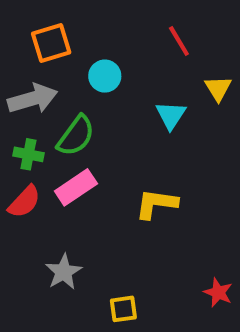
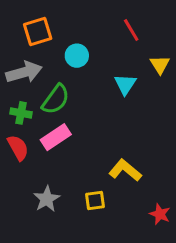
red semicircle: (24, 202) -> (18, 148), turned -72
yellow L-shape: (156, 204) -> (125, 170), moved, turned 32
yellow square: (123, 309) -> (95, 201), moved

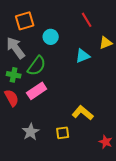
yellow triangle: (160, 65) -> (106, 43), turned 40
gray arrow: (24, 72) -> (16, 48), turned -110
cyan triangle: (125, 84) -> (83, 56), turned 35

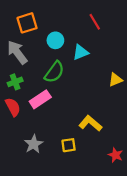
yellow triangle: (106, 43) -> (115, 80), moved
cyan triangle: (83, 56) -> (81, 52), moved
green semicircle: (37, 66) -> (54, 72), moved
green cross: (14, 75) -> (15, 82), turned -32

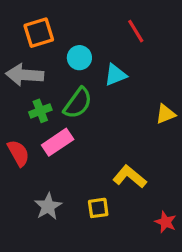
gray arrow: (17, 52) -> (25, 75), turned -50
green cross: (15, 82) -> (40, 111), moved

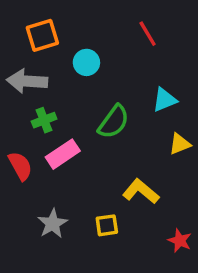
cyan triangle: (115, 75) -> (165, 100), moved
green semicircle: (78, 103) -> (114, 122), moved
yellow triangle: (166, 114) -> (180, 144), moved

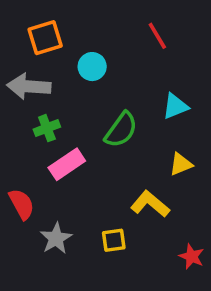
yellow triangle: (180, 144) -> (181, 164), moved
red semicircle: (20, 166) -> (22, 204), moved

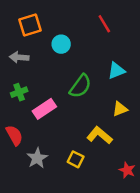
gray arrow: (29, 86) -> (19, 57), size x0.7
green cross: (47, 128) -> (19, 92), moved
yellow square: (114, 240) -> (76, 159), turned 35

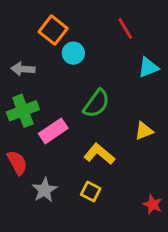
orange square: (30, 25) -> (53, 30), moved, turned -35
cyan triangle: (116, 71) -> (148, 68), moved
green cross: (19, 92) -> (23, 111), size x1.5
yellow L-shape: (100, 135) -> (99, 154), moved

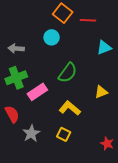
red line: (125, 29) -> (88, 20), turned -56
orange square: (53, 30) -> (63, 13), moved

